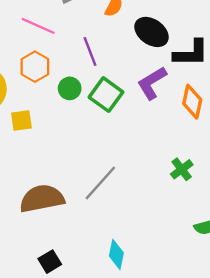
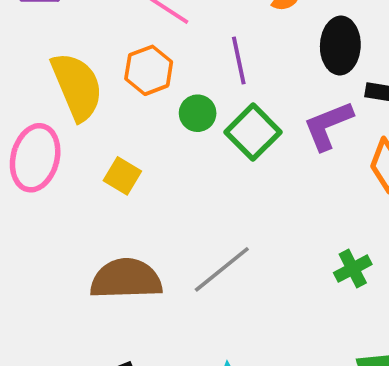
black ellipse: (152, 32) -> (340, 46), turned 48
yellow square: (21, 120) -> (122, 176), moved, turned 30

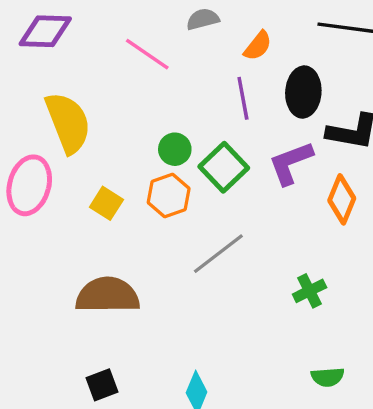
purple line: (239, 60) -> (243, 98), moved
orange hexagon: (149, 70) -> (169, 196), moved
gray line: (222, 269) -> (218, 254), moved

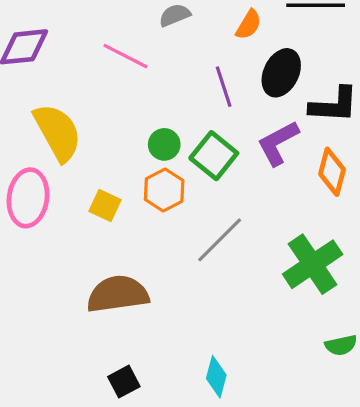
orange semicircle: (258, 46) -> (249, 25), moved
black ellipse: (303, 92) -> (281, 73), turned 30
green cross: (310, 291) -> (313, 264), size x1.8

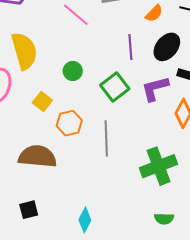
green circle: (164, 144) -> (73, 71), moved
orange hexagon: (164, 190) -> (69, 123), moved
gray line: (220, 240) -> (106, 138), turned -60

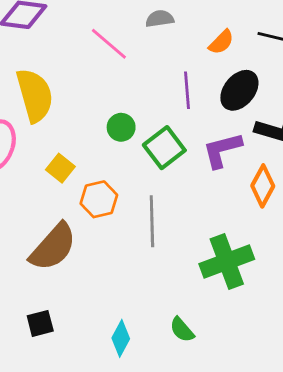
green circle: (73, 71) -> (121, 127), moved
brown semicircle: (37, 156) -> (53, 247), turned 126
green semicircle: (164, 219) -> (182, 330), moved, turned 48

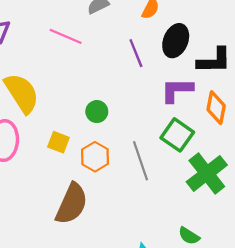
green circle: (121, 127) -> (97, 112), moved
green square: (164, 148) -> (177, 135), moved
purple L-shape: (222, 150) -> (177, 90), turned 32

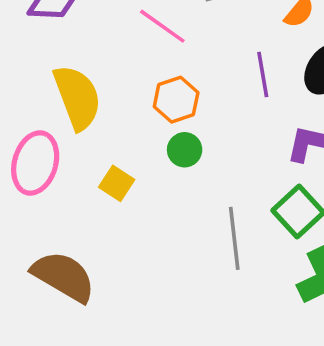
orange hexagon: (95, 157) -> (176, 100), moved
brown semicircle: (72, 204) -> (64, 276), moved, turned -96

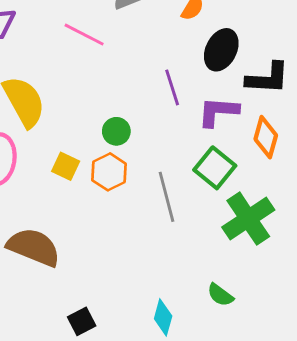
purple line: (263, 75) -> (172, 87), moved
orange hexagon: (176, 100) -> (109, 172), moved

